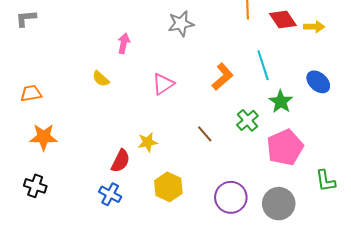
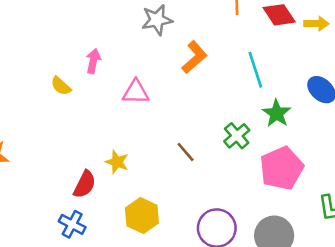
pink arrow: (124, 43) -> (93, 61), moved
orange L-shape: (222, 77) -> (194, 57), moved
pink triangle: (163, 84) -> (136, 92), turned 35
yellow star: (148, 142) -> (117, 162), turned 30

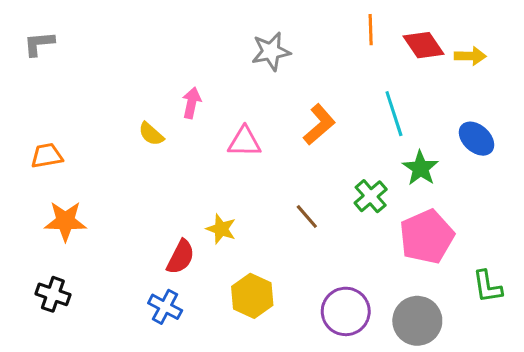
orange L-shape: (194, 57) -> (319, 125), moved

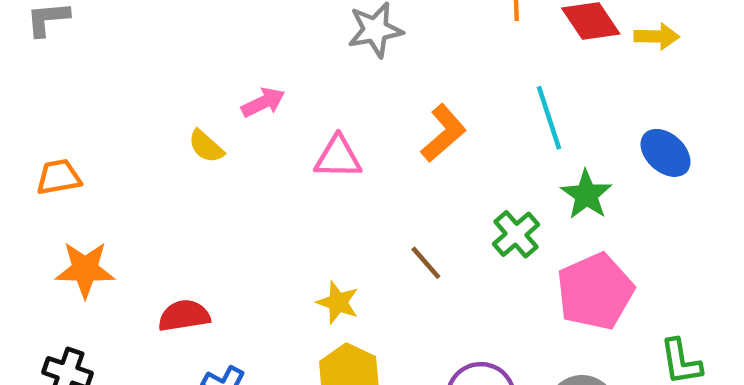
pink arrow: (192, 103) -> (263, 102), turned 52
yellow star: (221, 229) -> (338, 302), moved
red semicircle: (181, 257) -> (184, 316), moved, turned -126

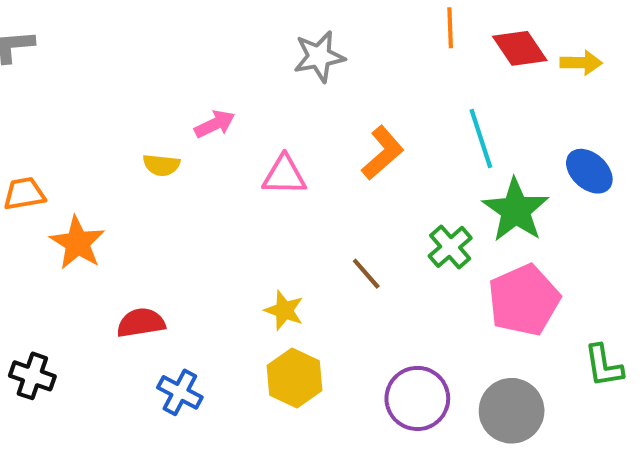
yellow semicircle: (206, 146) -> (161, 165), turned -36
green star: (586, 195) -> (516, 210), size x1.4
orange star: (85, 269) -> (77, 243), moved, turned 30

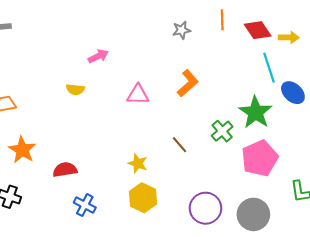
gray star: (319, 57) -> (182, 30), moved, size x0.7
pink arrow: (215, 124) -> (98, 56), moved
cyan line: (481, 138) -> (269, 68), moved
orange star: (77, 243) -> (22, 150), moved

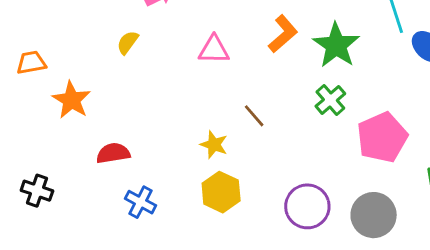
yellow semicircle: (75, 89) -> (128, 42), turned 120
green star: (255, 112) -> (336, 45), moved
brown line: (179, 145) -> (254, 116), moved
orange star: (22, 150) -> (71, 100), moved

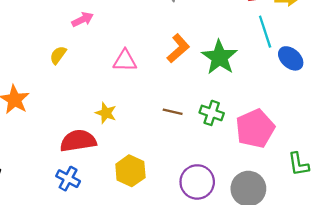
green cross: (330, 100) -> (212, 113), moved, turned -30
brown line: (254, 116) -> (173, 112), moved, turned -36
yellow star: (214, 145) -> (106, 113), moved
red semicircle: (113, 153) -> (78, 141), moved, size x1.4

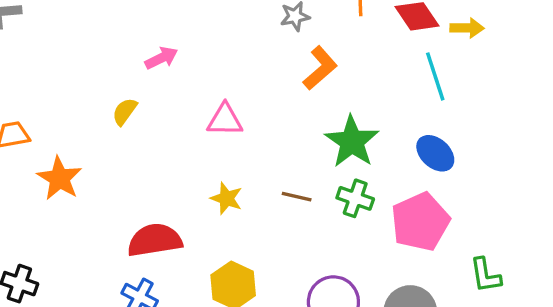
orange L-shape: (178, 48) -> (320, 68), moved
green star: (219, 57) -> (352, 142), moved
blue ellipse: (291, 58) -> (435, 153), moved
yellow star: (106, 113) -> (227, 198), moved

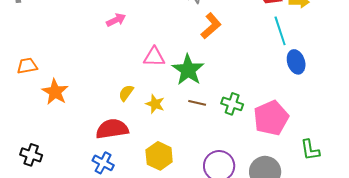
yellow semicircle: (125, 112) -> (126, 93), moved
green star: (352, 142) -> (188, 70), moved
blue ellipse: (435, 153) -> (296, 62), moved, turned 30

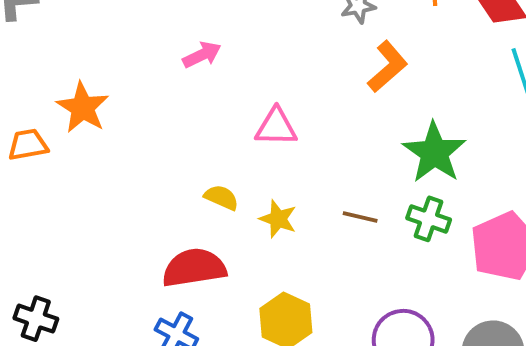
green star: (188, 70) -> (434, 152), moved
orange star: (55, 92) -> (83, 108), moved
yellow semicircle: (126, 93) -> (221, 197), turned 78

